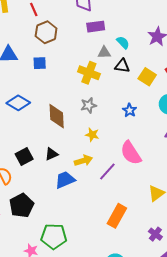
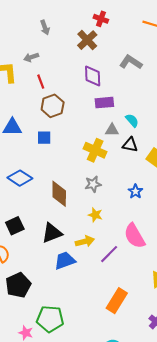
black triangle: (51, 154) -> (52, 233), size x1.5
black square: (24, 157) -> (15, 226), moved

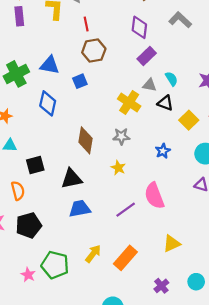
purple rectangle: (104, 103) -> (147, 56), turned -48
blue square: (44, 138) -> (80, 81), turned -32
blue diamond: (20, 178) -> (48, 103), moved, turned 60
yellow arrow: (85, 241) -> (93, 254), moved, turned -48

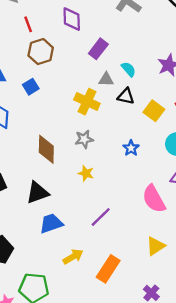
purple diamond: (139, 27) -> (72, 19), moved
pink semicircle: (154, 196) -> (154, 199), moved
yellow arrow: (93, 254) -> (73, 257), moved, turned 30

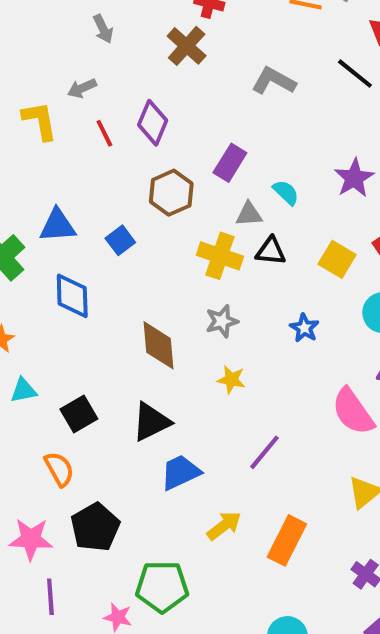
purple diamond: (72, 19) -> (153, 123), moved, turned 30
brown hexagon: (41, 52) -> (171, 193), moved
black triangle: (126, 96) -> (271, 251), moved

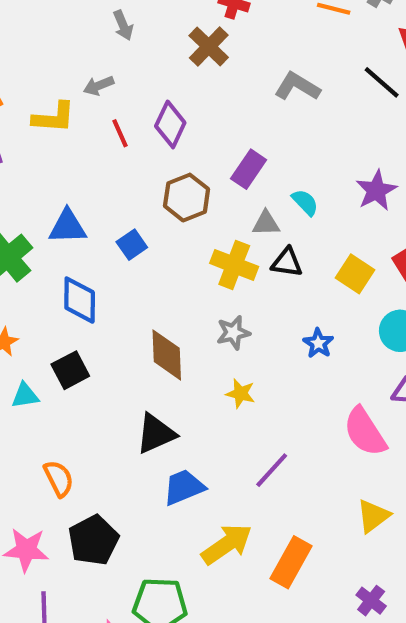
yellow L-shape: (40, 121) -> (54, 117), turned 102
black square: (79, 414) -> (70, 370), moved
yellow arrow: (224, 526) -> (227, 544), size x1.4

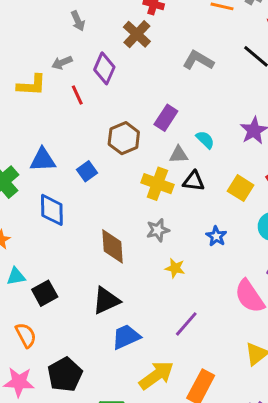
purple diamond: (170, 124) -> (104, 68), moved
black square: (70, 370) -> (45, 293), moved
yellow star: (240, 394) -> (175, 268), moved
orange semicircle: (59, 478) -> (26, 335), moved

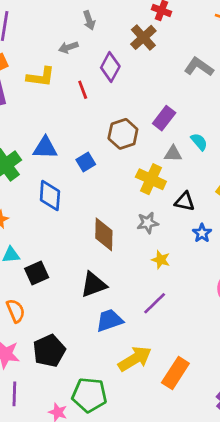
gray arrow: (62, 63) -> (68, 47), moved
black triangle: (194, 181) -> (185, 202), moved
purple line: (186, 324) -> (155, 303), moved

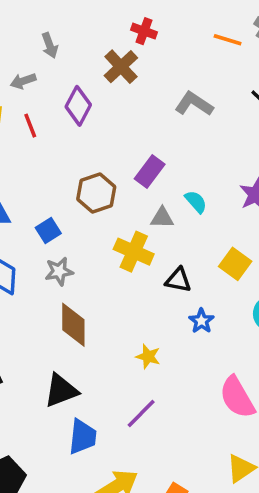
red line: (83, 90) -> (30, 126), moved
gray star: (148, 223) -> (59, 271), moved
blue trapezoid: (109, 320) -> (82, 437), turned 116

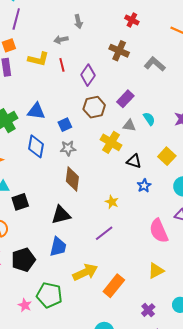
brown cross: (121, 67) -> (119, 51), moved, turned -30
purple diamond: (78, 106) -> (88, 75), moved
blue trapezoid: (82, 437) -> (58, 247), moved

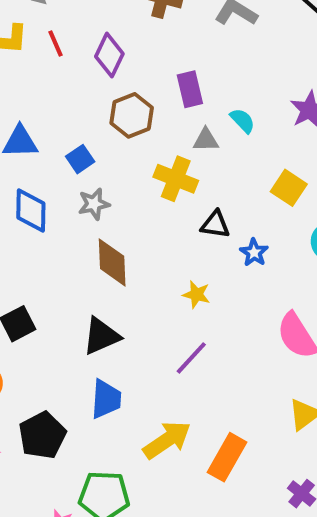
purple rectangle: (125, 99) -> (190, 89), turned -48
black triangle: (134, 161) -> (215, 225), moved

